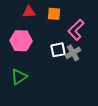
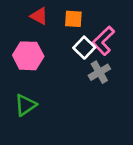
red triangle: (29, 12) -> (39, 16), turned 32
white square: (58, 50) -> (84, 48), moved, turned -35

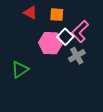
pink hexagon: (28, 56) -> (50, 43), moved
green triangle: (25, 105) -> (20, 69), moved

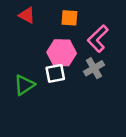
red triangle: (30, 12) -> (27, 15), moved
white square: (65, 37) -> (55, 73), moved, turned 35

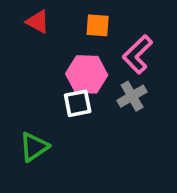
green triangle: (24, 85) -> (34, 147), moved

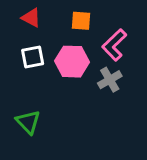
white square: (78, 103) -> (33, 57), moved
green triangle: (34, 147) -> (28, 122), turned -40

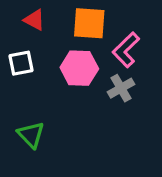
orange square: (81, 21) -> (89, 23), size x1.5
white square: (33, 57) -> (21, 63), moved

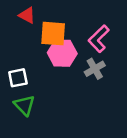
orange square: (89, 23) -> (53, 34), moved
white square: (21, 63) -> (18, 78), moved

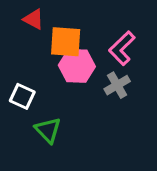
white square: (18, 78) -> (22, 96), turned 36
green triangle: (24, 105) -> (48, 130), moved

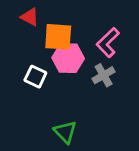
white square: (22, 96) -> (35, 77), moved
green triangle: (48, 130) -> (65, 132), moved

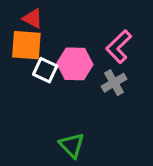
orange square: (58, 37) -> (26, 45), moved
white square: (35, 77) -> (45, 70), moved

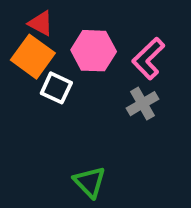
orange square: (26, 45) -> (33, 57), turned 32
pink hexagon: (75, 64) -> (94, 51), moved

